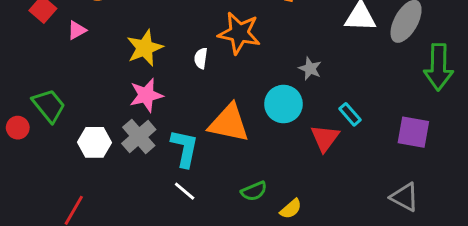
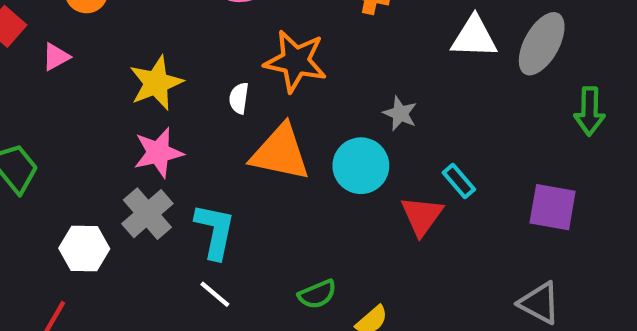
green arrow: (439, 67) -> (590, 111), size x0.7
orange triangle: (229, 123) -> (280, 153), moved
white hexagon: (95, 142) -> (84, 248), moved

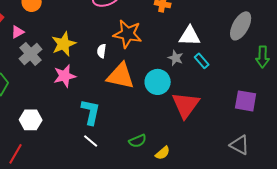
white triangle: (474, 37) -> (190, 36), moved
cyan rectangle: (459, 181) -> (202, 61), moved
gray cross: (147, 214) -> (31, 54), moved
red triangle: (422, 216) -> (186, 105), size x1.4

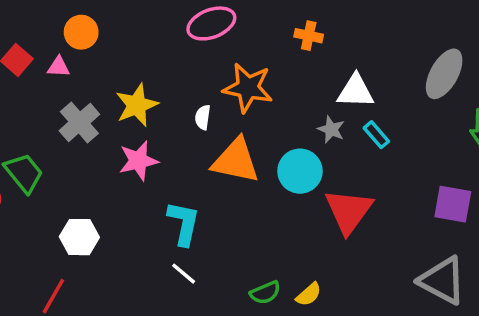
pink triangle: (18, 32) -> (59, 67), moved, turned 32
green semicircle: (138, 141) -> (265, 293), moved
gray triangle: (240, 145) -> (442, 281), size x1.4

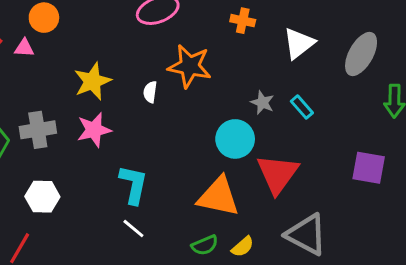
white triangle: (356, 91) -> (299, 43), moved, turned -40
gray cross: (79, 122) -> (38, 130), moved, turned 32
orange triangle: (236, 161) -> (218, 197), moved
gray triangle: (442, 281) -> (306, 235), moved

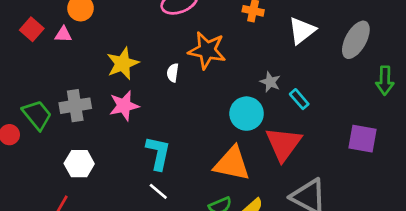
cyan rectangle: (302, 107) -> (299, 99), moved

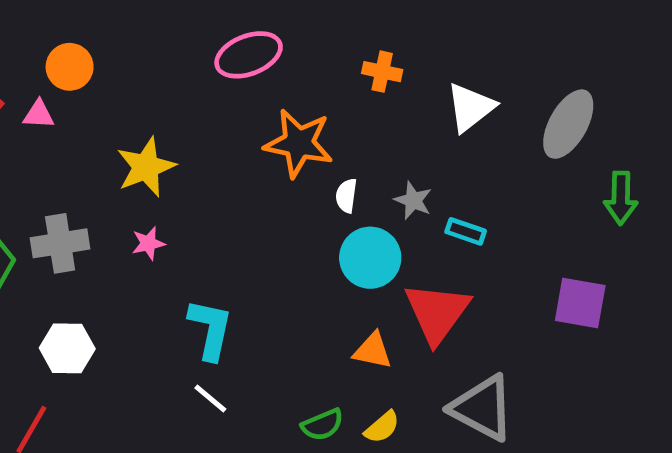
white semicircle: (173, 73) -> (346, 196), moved
cyan rectangle: (299, 99) -> (466, 231), turned -30
pink star: (124, 106) -> (148, 243), size x0.6
orange triangle: (232, 164) -> (373, 351), moved, size x0.6

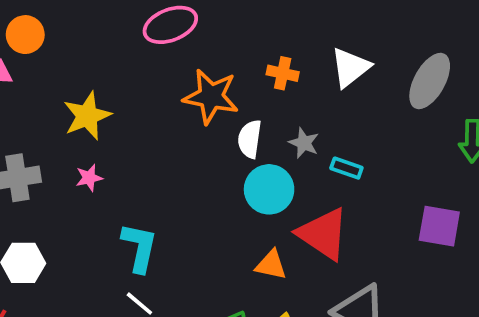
orange cross: (382, 72) -> (283, 73), moved
white semicircle: (346, 196) -> (250, 139), size x1.4
red triangle: (437, 313) -> (323, 234), turned -32

